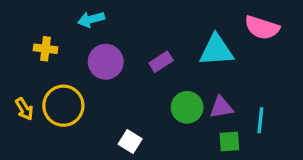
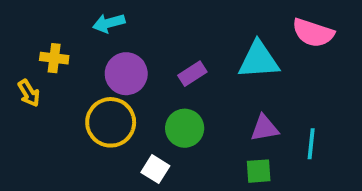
yellow circle: (63, 106) -> (111, 122), moved
green circle: (187, 107) -> (185, 128), moved
yellow arrow: (24, 109) -> (29, 93), moved
green square: (229, 142) -> (259, 171), moved

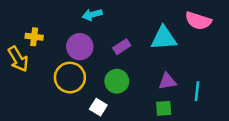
cyan arrow: (109, 23) -> (92, 15), moved
yellow arrow: (29, 93) -> (18, 59), size x1.5

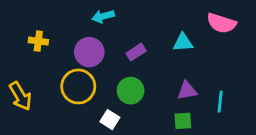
cyan triangle: (164, 38) -> (183, 42), size x0.7
yellow arrow: (18, 59) -> (20, 96), moved

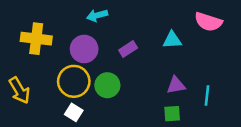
yellow cross: (38, 41) -> (36, 39), size x1.6
green circle: (131, 91) -> (107, 85), moved
white square: (110, 120) -> (74, 112), moved

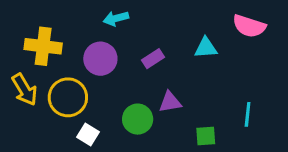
yellow circle: (74, 81) -> (68, 97), moved
green circle: (107, 85) -> (138, 119), moved
purple triangle: (176, 85) -> (170, 102), moved
yellow arrow: (19, 90) -> (25, 90), moved

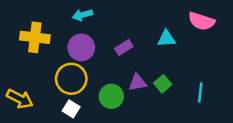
cyan arrow: (116, 18) -> (83, 15), moved
yellow arrow: (25, 90) -> (20, 99), moved, turned -32
yellow circle: (68, 97) -> (71, 79), moved
green square: (206, 136) -> (163, 84), moved, turned -36

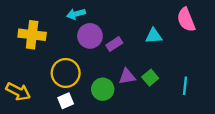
pink semicircle: (202, 21) -> (186, 20), turned 50
purple circle: (81, 47) -> (90, 36), moved
white square: (71, 109) -> (66, 101), turned 35

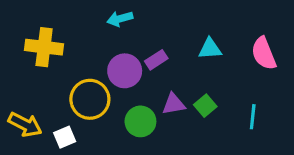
cyan arrow: (76, 14) -> (120, 19), moved
pink semicircle: (186, 20) -> (264, 53), moved
purple circle: (90, 36) -> (125, 71), moved
white square: (66, 101) -> (65, 137), moved

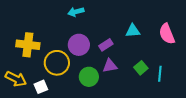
yellow cross: (44, 47) -> (28, 45), moved
purple rectangle: (156, 60) -> (106, 45), moved
green square: (205, 106) -> (141, 68), moved

